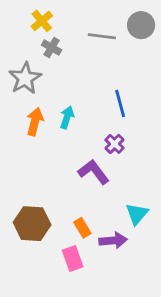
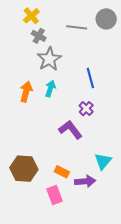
gray star: (25, 78) -> (49, 59), moved
orange rectangle: (82, 228) -> (62, 172), turned -32

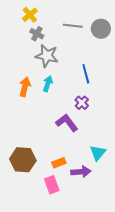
gray circle: (106, 19) -> (101, 29), moved
gray star: (49, 59) -> (47, 56), turned -30
orange rectangle: (62, 172) -> (59, 163), turned -48

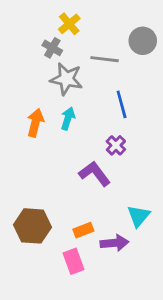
yellow cross: (30, 15) -> (69, 24), moved
gray line: (73, 26) -> (105, 59), moved

